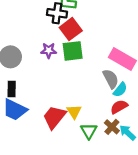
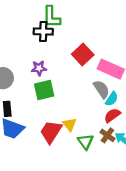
red square: (71, 29) -> (83, 54), moved
green square: (73, 51) -> (44, 90), moved

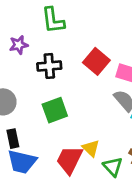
black cross: (43, 32) -> (49, 66), moved
purple star: (39, 68) -> (19, 45), moved

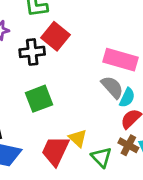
red square: (96, 61) -> (55, 36), moved

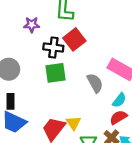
gray semicircle: (112, 87) -> (95, 83), moved
green square: (39, 99) -> (55, 73), moved

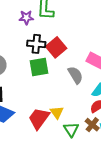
purple star: (32, 25) -> (26, 17), moved
red square: (74, 39) -> (56, 47), moved

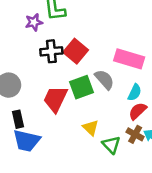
green square: (39, 67) -> (81, 87), moved
red trapezoid: (39, 118) -> (55, 99), moved

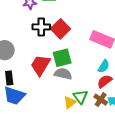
gray semicircle: (104, 80) -> (63, 74), moved, turned -42
yellow triangle: (91, 128) -> (70, 102), moved, turned 32
green triangle: (111, 145) -> (80, 97), moved

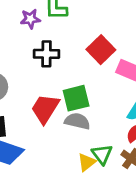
red square: (60, 29) -> (101, 50), moved

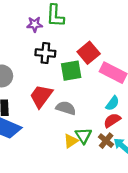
green square: (76, 98) -> (71, 71), moved

